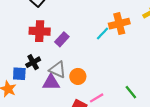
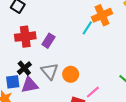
gray triangle: (58, 70) -> (50, 71), turned 36
purple triangle: (51, 83) -> (30, 85), moved

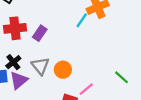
purple triangle: (30, 85) -> (19, 80), turned -30

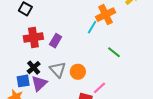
green line: (121, 77) -> (114, 52), moved

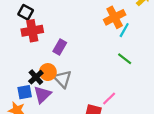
cyan line: (92, 27) -> (124, 30), moved
red cross: (33, 38) -> (32, 31), moved
orange circle: (78, 72) -> (48, 72), moved

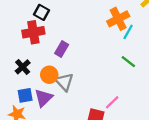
black square: (26, 12) -> (42, 12), moved
black cross: (36, 77) -> (23, 67), moved

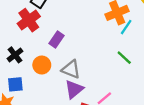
red cross: (33, 32) -> (29, 20), turned -30
gray triangle: (64, 82) -> (71, 69), moved, turned -30
purple triangle: (44, 98) -> (74, 89), moved

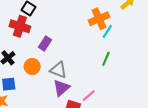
red cross: (29, 20) -> (20, 26), turned -36
green line: (124, 58) -> (106, 59), turned 72

